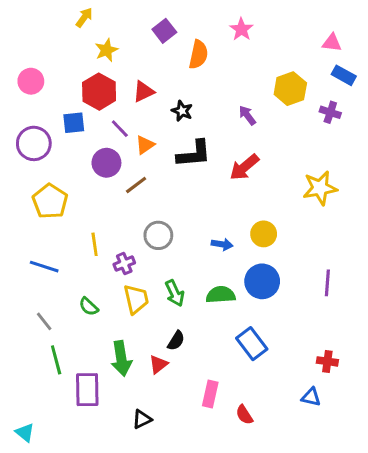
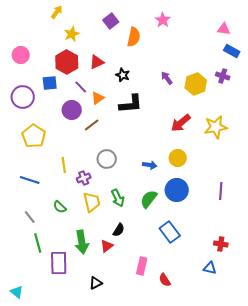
yellow hexagon: (290, 89) -> (196, 84), moved
red arrow: (244, 167) -> (181, 123), moved
green semicircle: (221, 295) -> (149, 199), turned -48

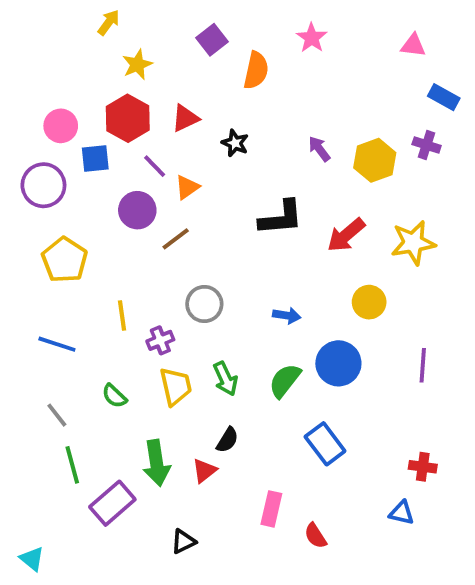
pink triangle: (224, 29) -> (413, 45), moved
pink circle: (21, 55) -> (61, 126), moved
black L-shape: (131, 104) -> (281, 218), moved
yellow circle: (178, 158) -> (369, 302), moved
purple rectangle: (59, 263) -> (112, 503), turned 50

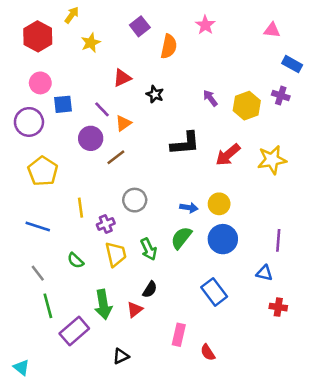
red hexagon: (128, 118) -> (38, 36), moved
yellow circle: (369, 302) -> (219, 204), moved
green semicircle: (285, 381) -> (181, 238), moved
blue triangle: (402, 513) -> (264, 273), moved

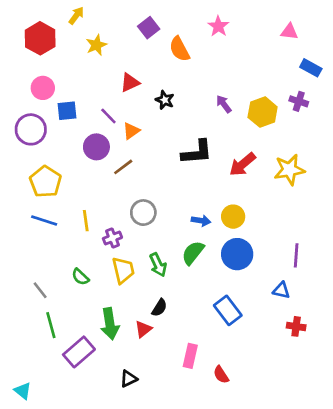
orange semicircle: (169, 46) -> (179, 49), turned 140
blue line: (38, 226) -> (44, 221), moved

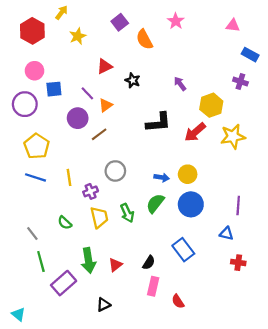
yellow hexagon: (263, 112) -> (211, 105), moved
black semicircle: (159, 308) -> (149, 263), moved

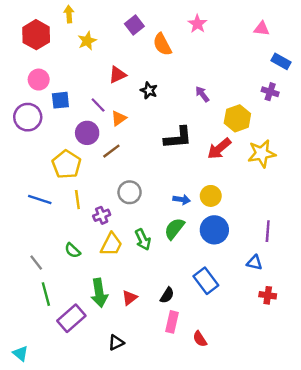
yellow arrow: (61, 13) -> (69, 14), turned -40
yellow pentagon: (37, 146) -> (67, 164), moved
yellow trapezoid: (99, 217) -> (111, 244), turned 40

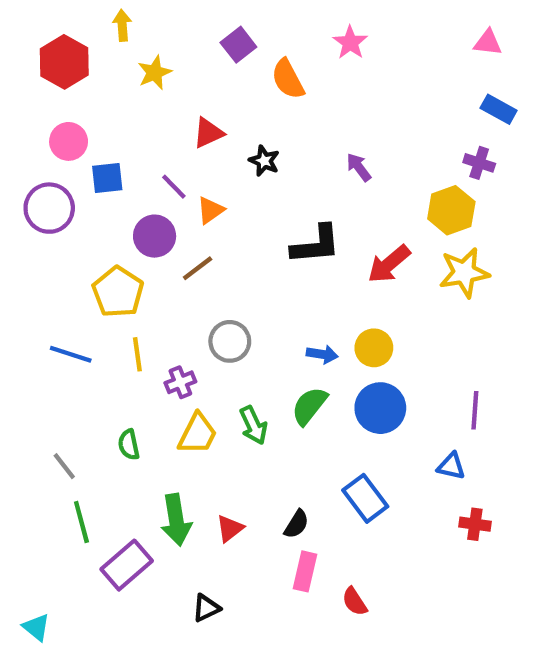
pink triangle: (262, 29) -> (488, 43), moved
yellow hexagon: (237, 118) -> (451, 210), moved
green semicircle: (73, 250) -> (129, 445), turned 35

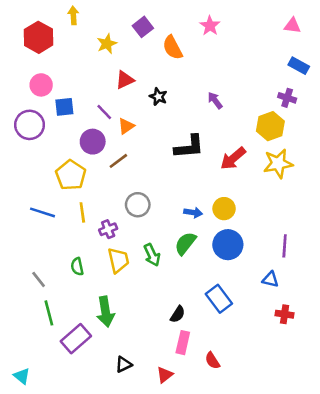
yellow star: (155, 73) -> (107, 44), moved
yellow trapezoid: (198, 434) -> (118, 260), turned -40
red triangle: (230, 528) -> (165, 375), moved

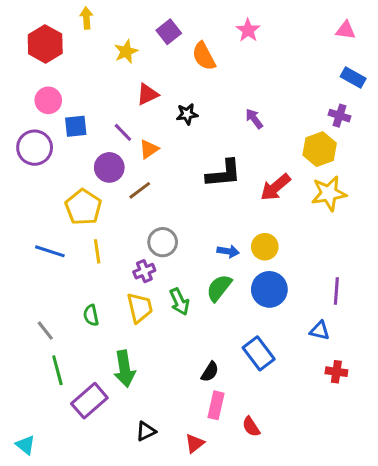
black star: (158, 97) -> (187, 114), turned -30
purple cross: (108, 229) -> (144, 271), moved

